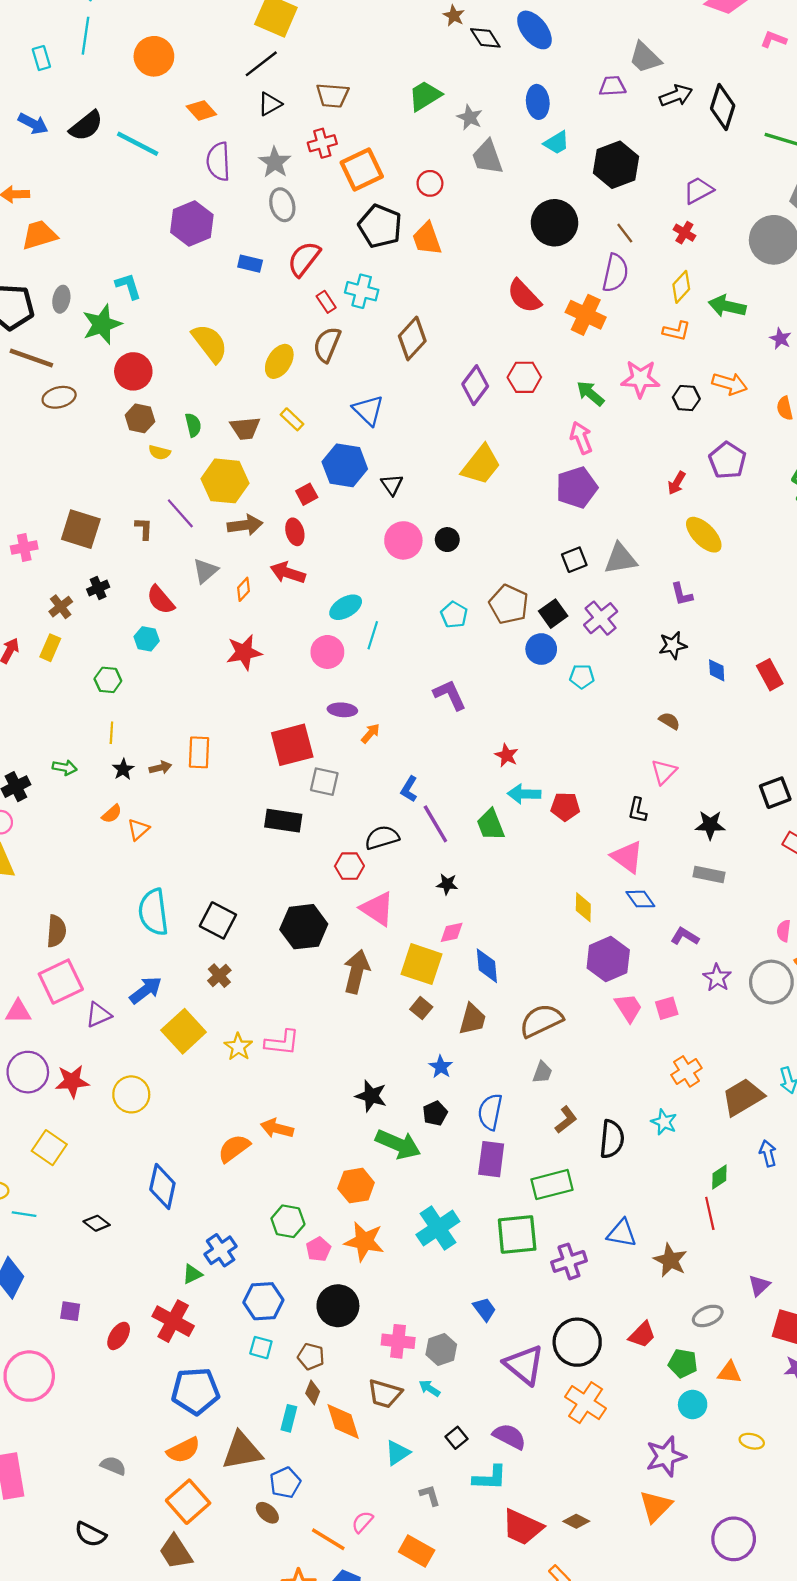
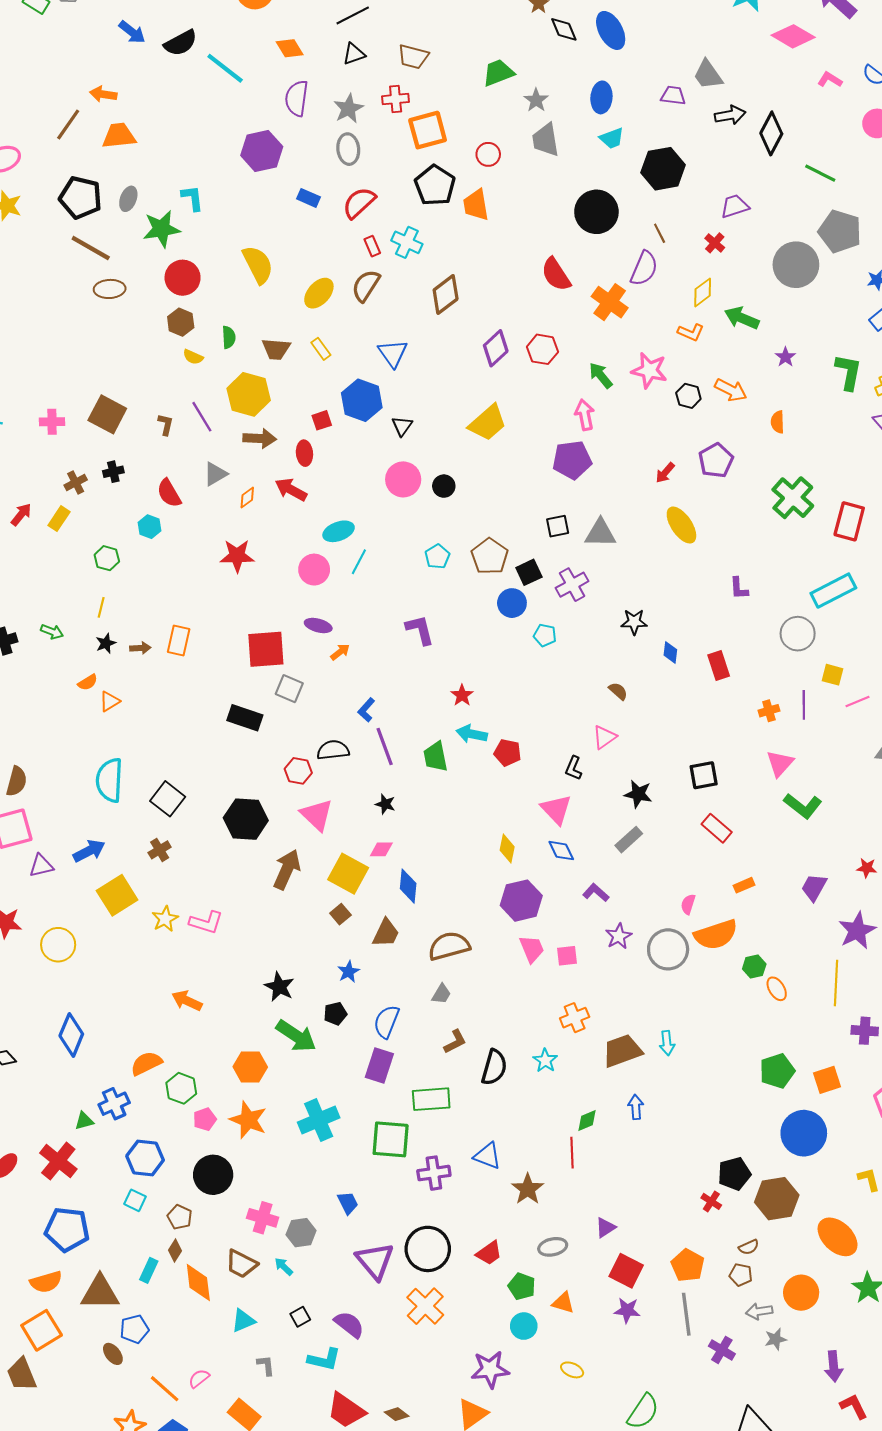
purple L-shape: (682, 594) -> (739, 588), moved
gray rectangle: (709, 874) -> (629, 840), turned -64
orange semicircle: (234, 1148) -> (146, 1063), moved

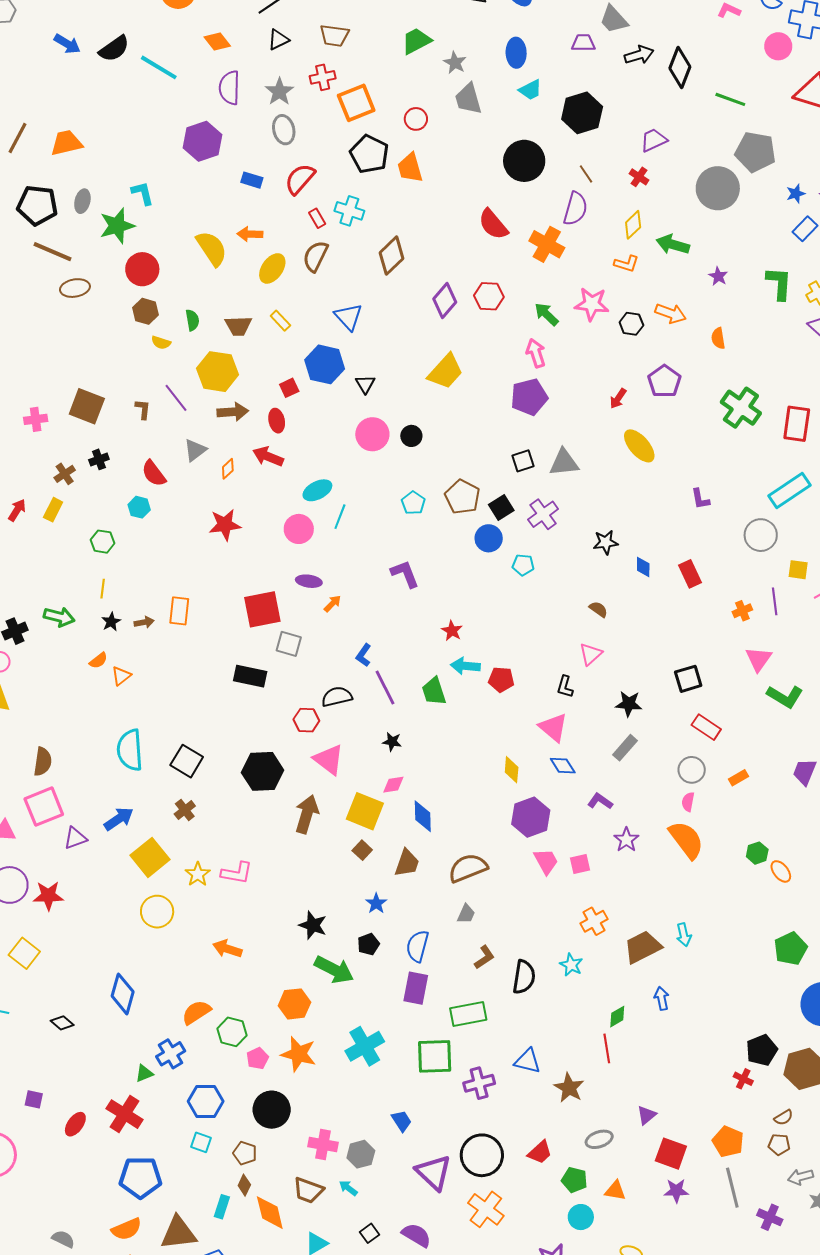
orange arrow: (103, 94) -> (250, 234), moved
green arrow: (52, 632) -> (59, 617), size x1.4
orange semicircle: (716, 935) -> (686, 840), moved, turned -102
yellow circle: (58, 945) -> (157, 912), moved
gray circle: (668, 949) -> (692, 770), moved, size x0.7

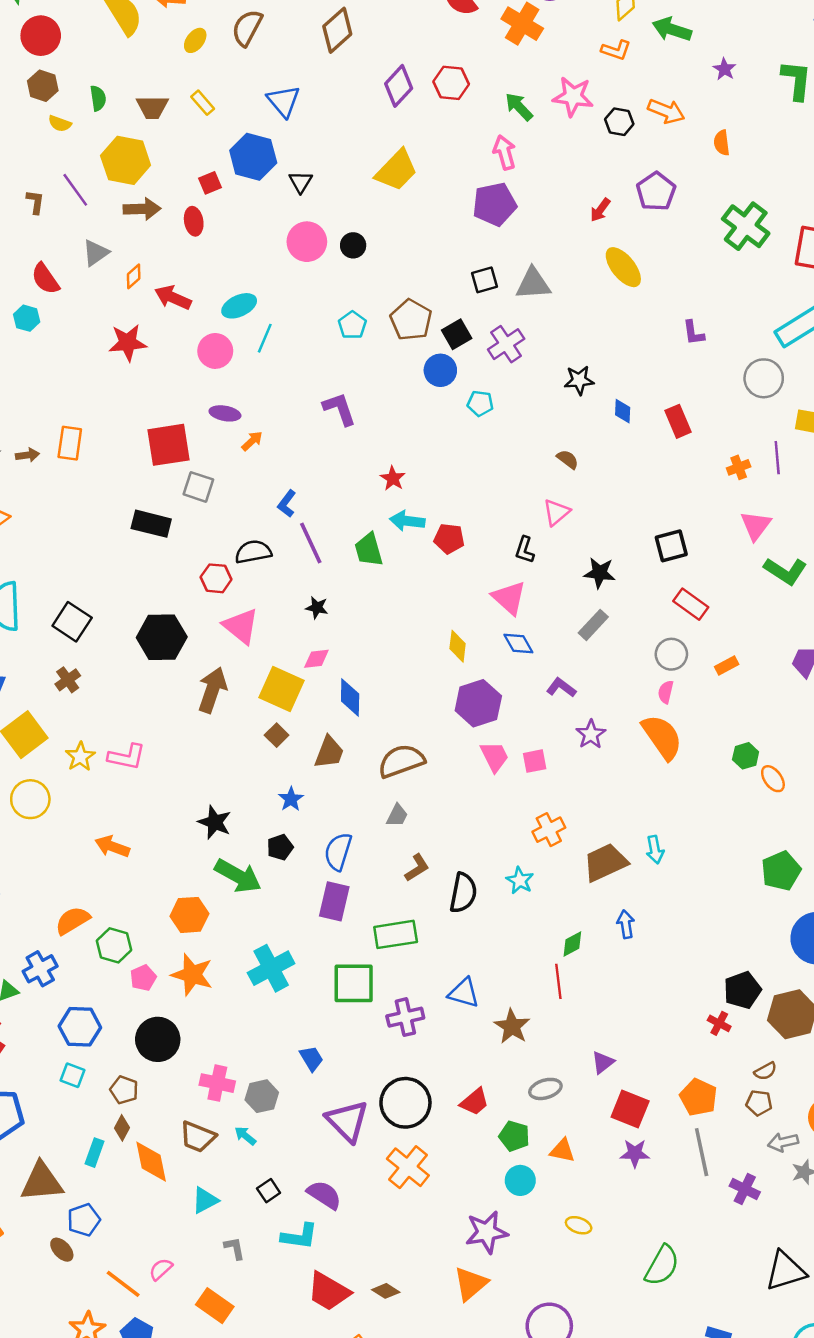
yellow ellipse: (272, 268) -> (195, 40), size x0.7
red arrow: (268, 456) -> (173, 298), moved

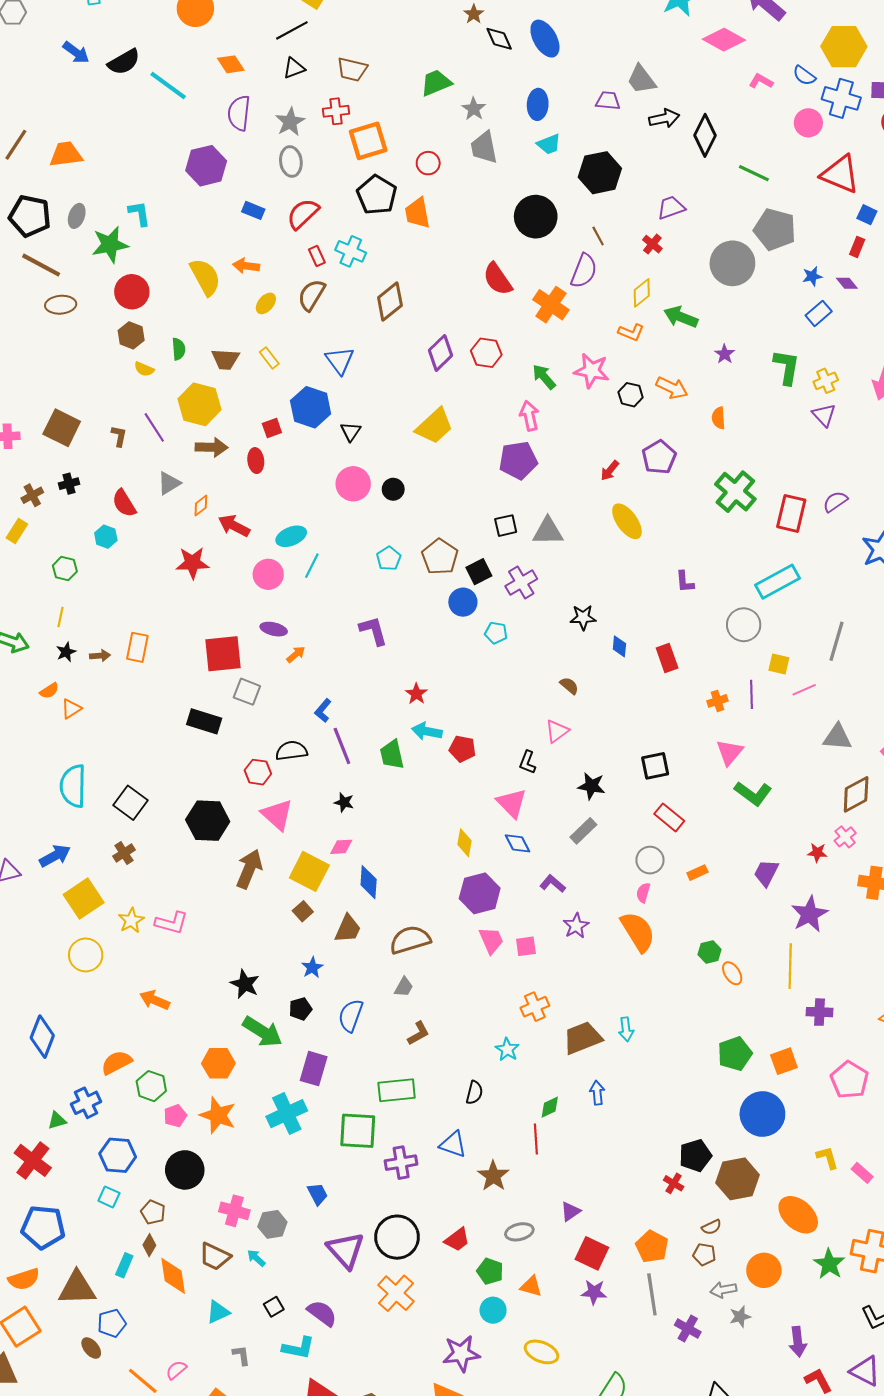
black semicircle: (463, 893) -> (474, 1093), moved, size x0.7
purple rectangle: (334, 901) -> (314, 1069), moved
yellow ellipse: (579, 1225) -> (542, 1352), size x1.5

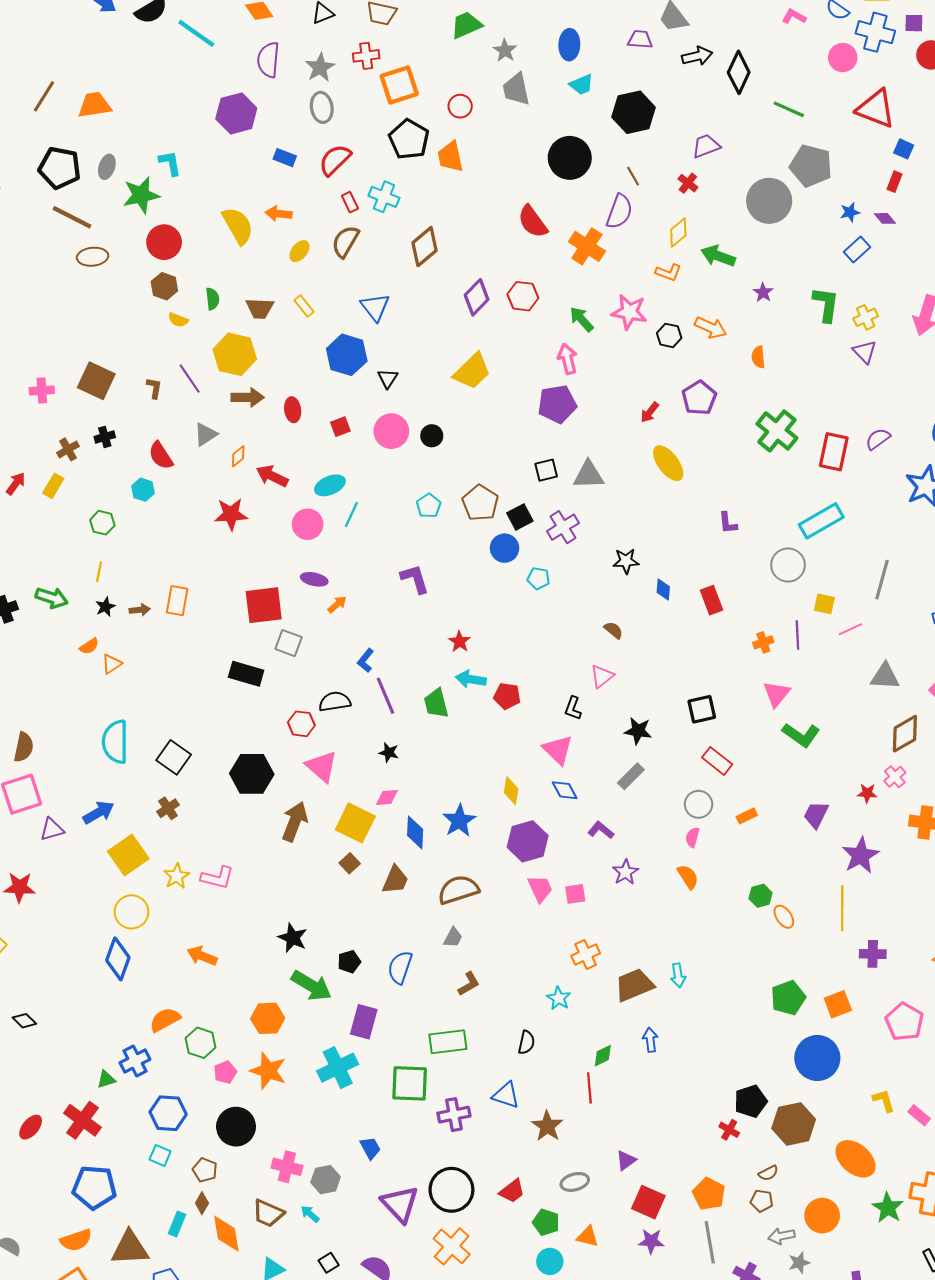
red square: (272, 428) -> (340, 427), moved
orange semicircle: (638, 932) -> (688, 877), size x0.6
blue star: (312, 967) -> (459, 821), moved, size x1.5
blue diamond: (42, 1037) -> (118, 959), moved

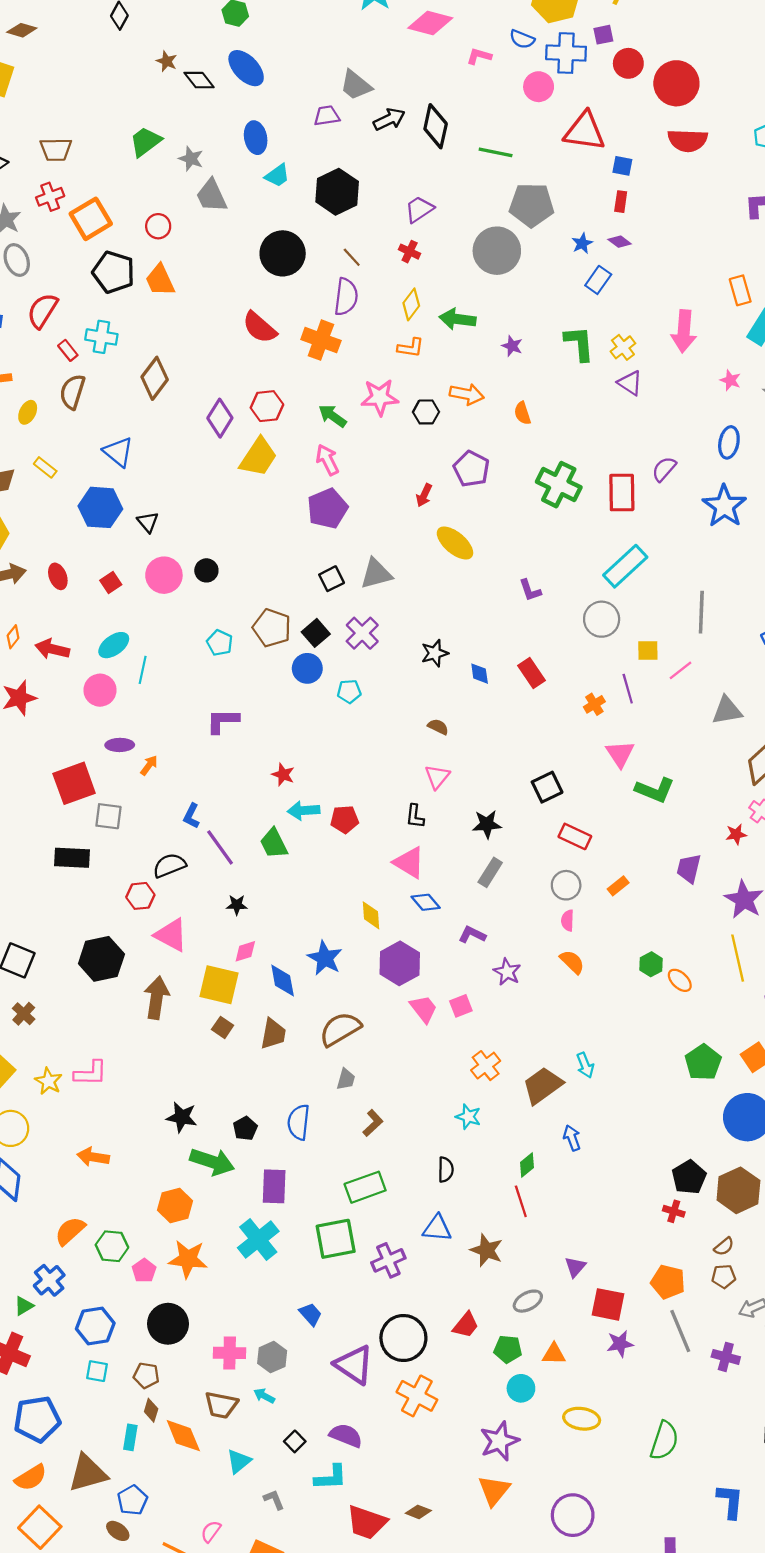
yellow trapezoid: (472, 371) -> (258, 457), moved
purple L-shape: (415, 579) -> (223, 721), turned -60

